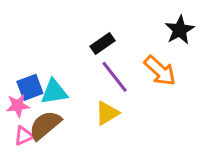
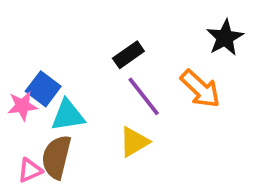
blue square: (30, 87) -> (43, 89), moved, turned -32
pink star: (18, 106) -> (22, 106), moved
brown semicircle: (45, 125) -> (56, 157), turned -36

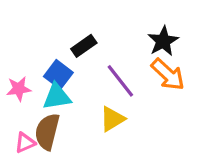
black star: (225, 38) -> (163, 41), moved
black rectangle: (128, 55) -> (84, 46), moved
blue square: (43, 89) -> (58, 74), moved

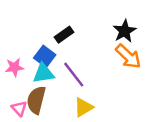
purple line: (120, 81) -> (74, 75), moved
yellow triangle: (112, 119) -> (83, 107), moved
pink triangle: (25, 143) -> (19, 108), turned -49

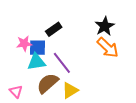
blue square: (45, 56) -> (37, 48), turned -36
pink star: (14, 67) -> (24, 44), moved
brown semicircle: (36, 100) -> (48, 83), moved, turned 35

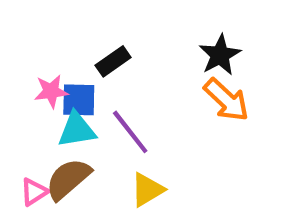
brown semicircle: (48, 83) -> (68, 179), moved
pink triangle: (16, 91) -> (34, 192), turned 40

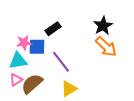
cyan triangle: (77, 130) -> (18, 61), moved
pink triangle: (34, 192) -> (16, 80), moved

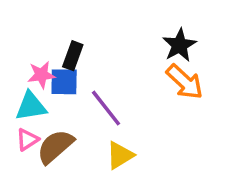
black rectangle: (53, 29) -> (73, 56), moved, turned -35

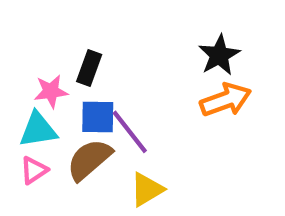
blue square: (64, 82) -> (98, 117), moved
orange arrow: (185, 82) -> (226, 100), turned -63
brown semicircle: (55, 147) -> (89, 160), moved

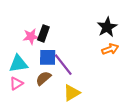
pink star: (51, 91) -> (31, 37), moved
orange arrow: (226, 100) -> (110, 49), size x0.7
brown semicircle: (89, 160) -> (43, 78), size x0.7

